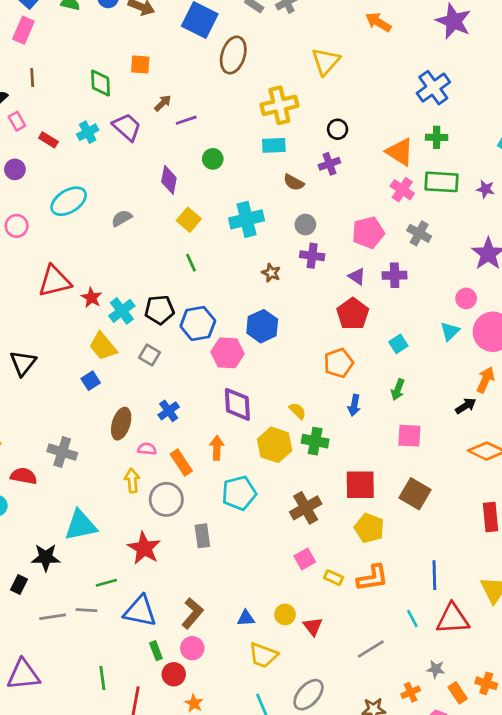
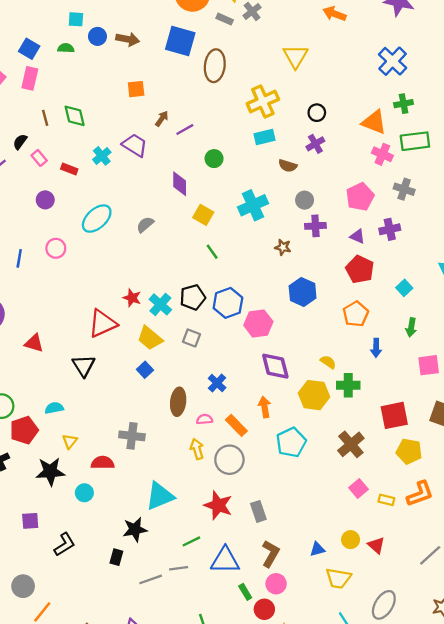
green diamond: (100, 83) -> (75, 116), moved
red triangle: (55, 281) -> (102, 324), moved
blue hexagon: (262, 326) -> (303, 292), moved
gray rectangle: (202, 536) -> (258, 511), moved

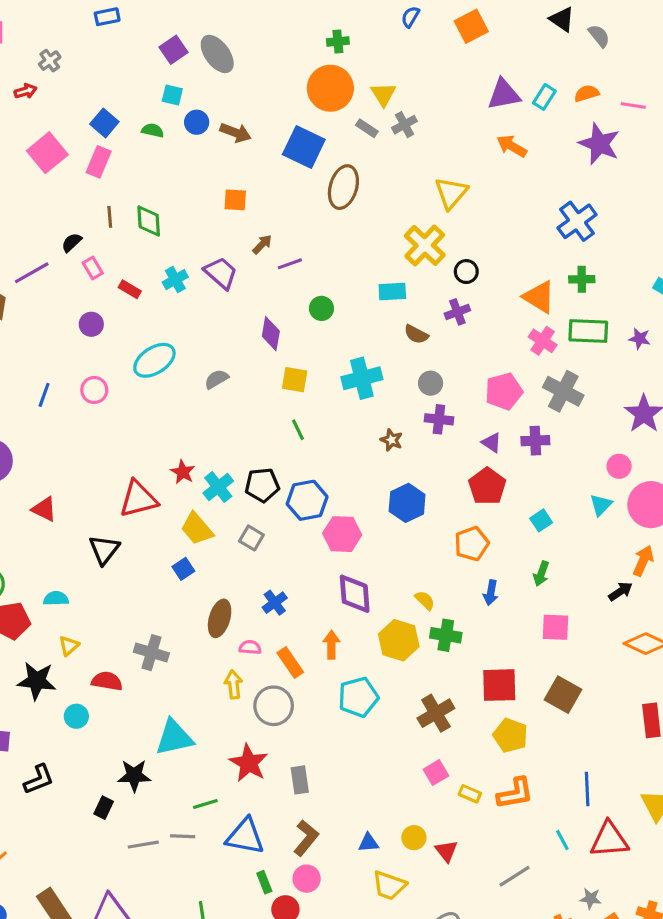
yellow cross: (263, 102) -> (425, 245), moved, turned -32
gray cross: (404, 189) -> (563, 391), size x1.4
yellow square: (203, 215) -> (295, 380), turned -30

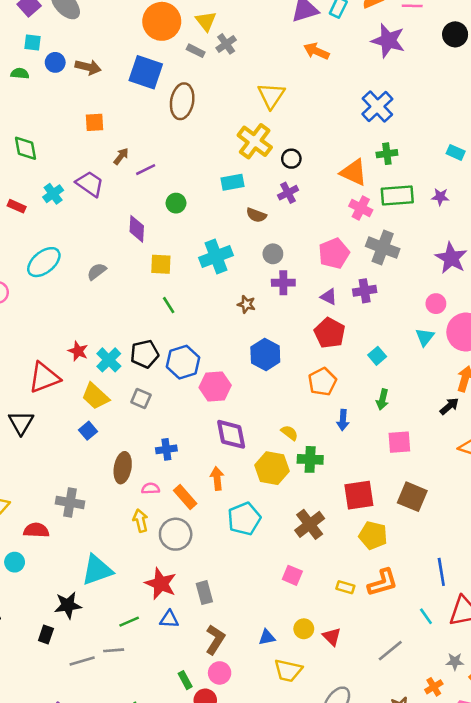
blue cross: (275, 603) -> (166, 449), turned 36
pink square: (436, 773) -> (292, 575), moved, turned -30
blue triangle: (245, 836) -> (169, 619), moved, size x0.6

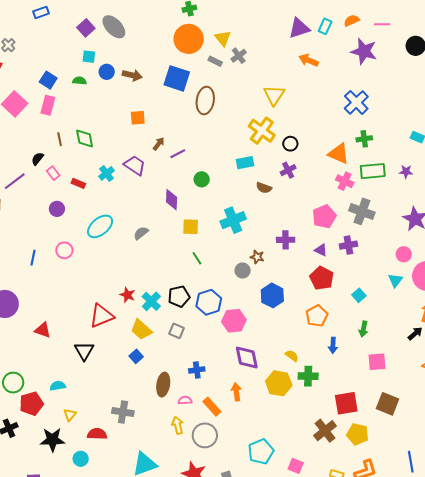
gray circle: (273, 254) -> (243, 271), moved
cyan pentagon: (244, 519) -> (261, 452), moved
brown cross: (310, 524) -> (325, 431), moved

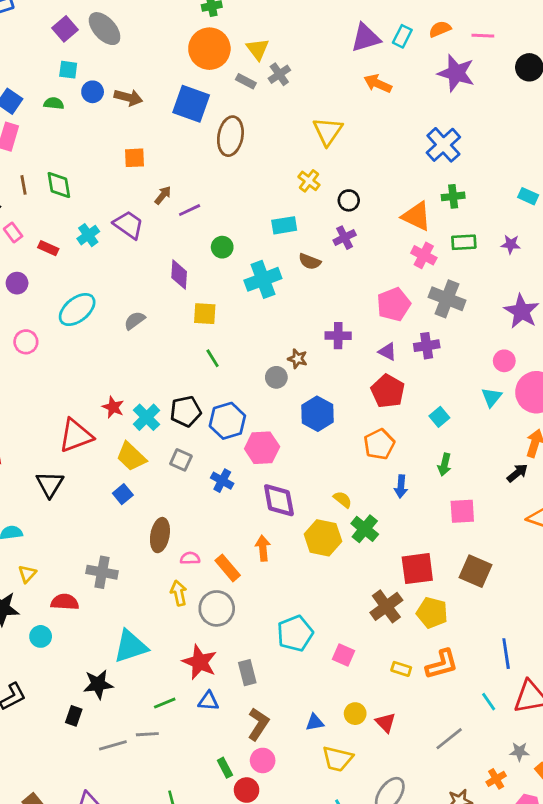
yellow cross: (262, 131) -> (309, 181), size x0.6
green rectangle: (373, 171) -> (464, 242), size x0.7
cyan cross: (233, 220) -> (263, 279), moved
blue cross: (197, 370) -> (222, 481), moved, turned 35
green cross: (308, 376) -> (365, 529), turned 36

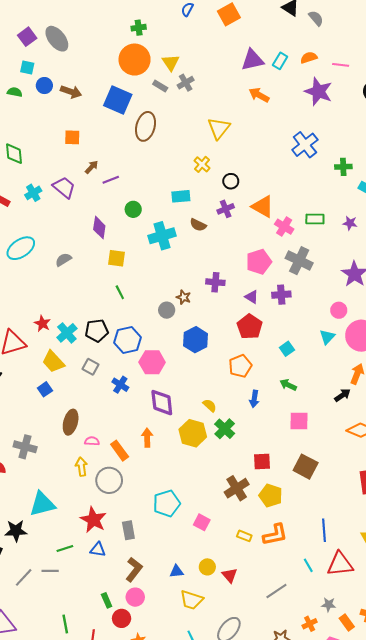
green cross: (453, 196) -> (343, 167), moved
orange triangle: (416, 216) -> (263, 207), moved
green arrow: (445, 465) -> (288, 385), turned 98
red square: (417, 569) -> (262, 461), size x0.7
gray line: (113, 745) -> (24, 577), turned -36

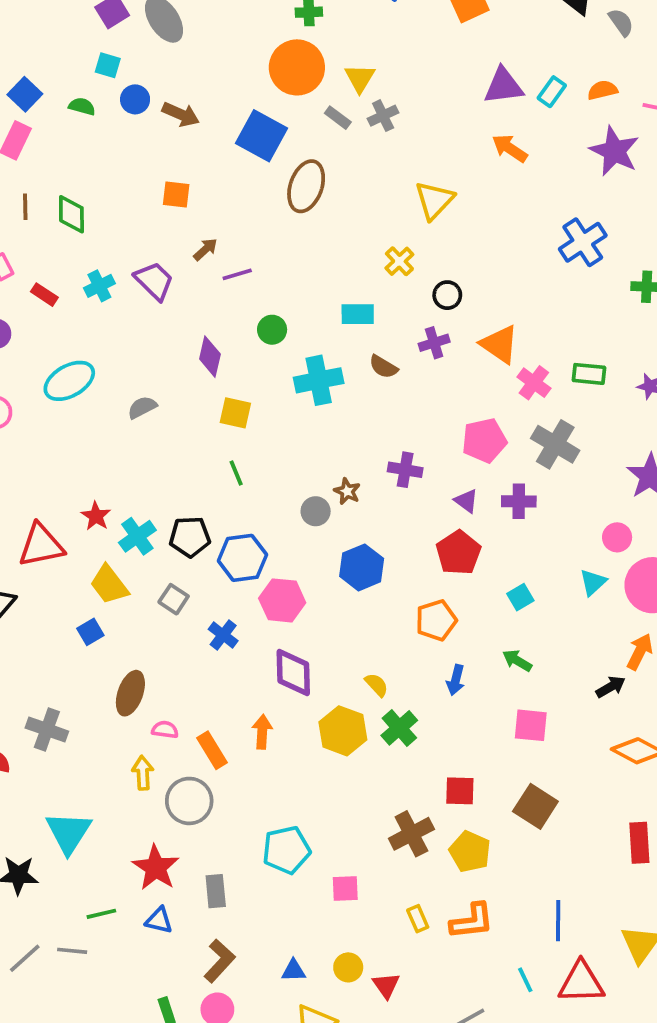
cyan triangle: (42, 504) -> (69, 832), turned -48
pink square: (202, 522) -> (345, 888), turned -35
yellow rectangle: (244, 536) -> (418, 919), turned 40

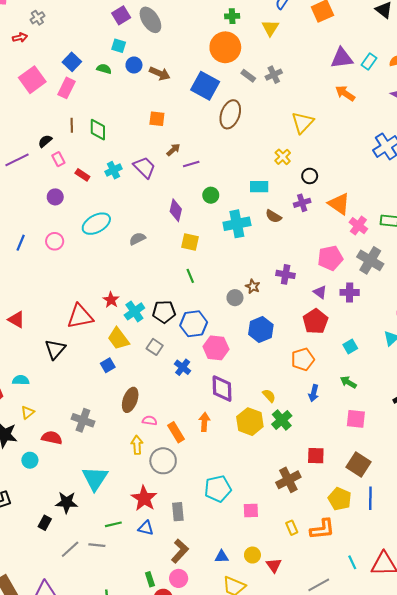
yellow triangle: (360, 78) -> (270, 28), moved
yellow pentagon: (470, 852) -> (340, 499), moved
blue line: (558, 921) -> (370, 498), moved

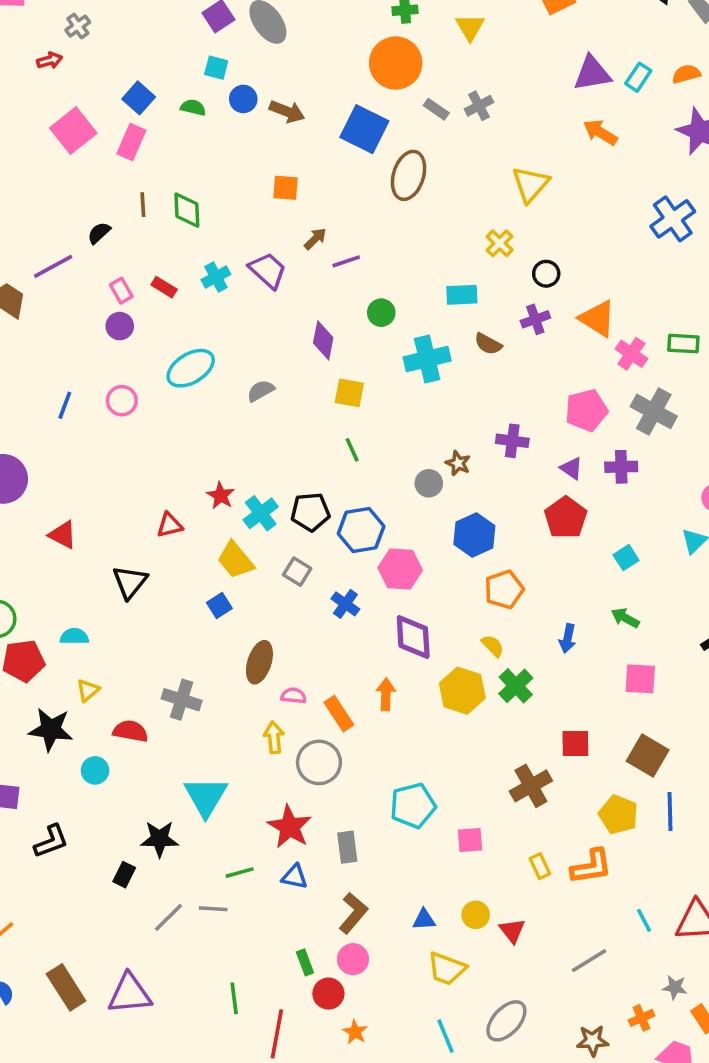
pink rectangle: (58, 159) -> (121, 291), moved
red triangle: (80, 316) -> (170, 525), size x0.6
orange pentagon: (303, 359) -> (504, 590), moved

